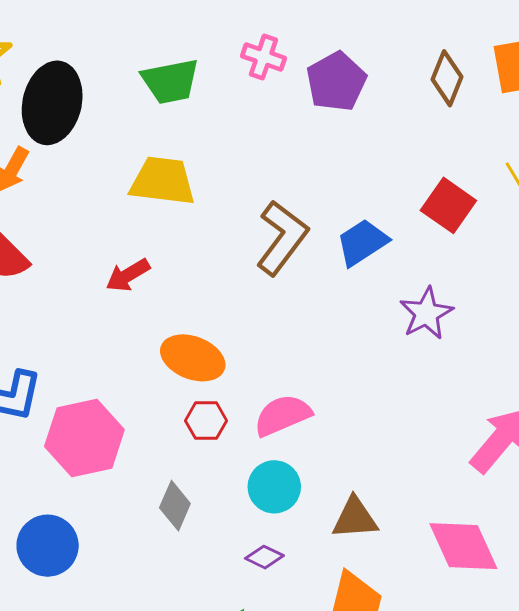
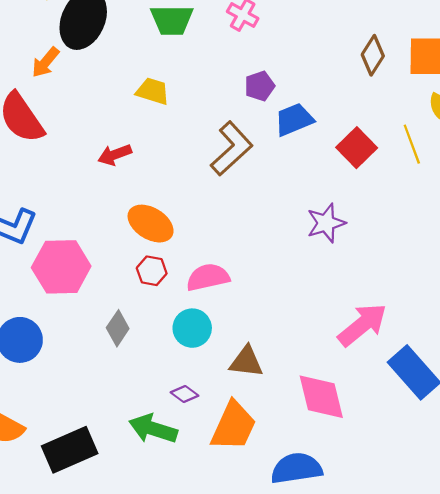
purple pentagon: (336, 82) -> (260, 86), moved, size x0.7
yellow trapezoid: (163, 181) -> (153, 91), size x0.7
blue trapezoid: (362, 242) -> (294, 120), moved
purple diamond: (264, 557) -> (185, 394), moved

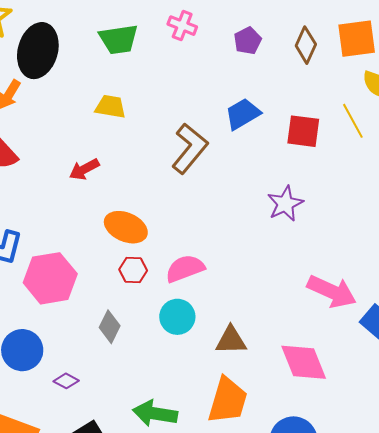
purple pentagon: (260, 86) -> (248, 41), moved
red square: (357, 148) -> (303, 131), turned -30
pink arrow: (362, 325) -> (332, 291), turned 72
purple diamond: (185, 394) -> (66, 381), moved

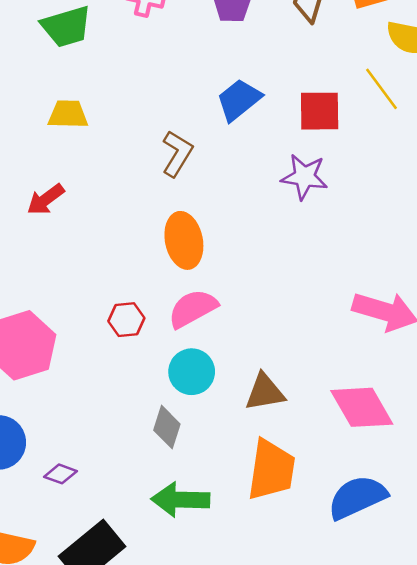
brown L-shape: (190, 148) -> (177, 154), size x0.7
purple star: (285, 204) -> (304, 177), moved, turned -30
orange ellipse: (126, 227) -> (184, 240), moved, turned 63
gray diamond: (110, 327) -> (167, 427), moved

